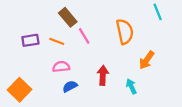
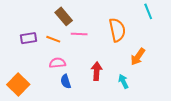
pink line: (84, 36) -> (79, 34), turned -56
blue semicircle: (70, 86) -> (66, 81), turned -80

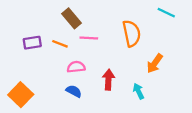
cyan line: (148, 11) -> (166, 13), turned -42
pink semicircle: (57, 63) -> (76, 67), moved
blue semicircle: (66, 81) -> (74, 91), turned 136

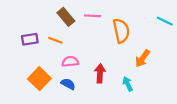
cyan line: (166, 13) -> (165, 21), moved
pink line: (89, 38) -> (93, 16), moved
orange square: (21, 95) -> (39, 79), moved

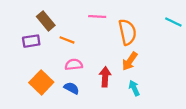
brown rectangle: (66, 17) -> (46, 21), moved
orange line: (55, 40) -> (67, 40), moved
orange arrow: (142, 58) -> (130, 61), moved

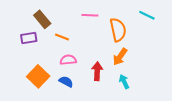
cyan line: (173, 22) -> (147, 15), moved

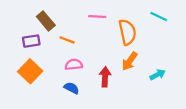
orange square: (38, 76) -> (30, 71), moved
cyan arrow: (124, 82) -> (158, 75), moved, turned 88

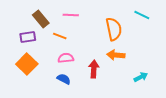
pink line: (97, 16) -> (71, 15), moved
orange arrow: (130, 61) -> (116, 55), turned 60
cyan arrow: (158, 75) -> (141, 77), moved

